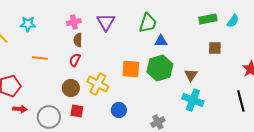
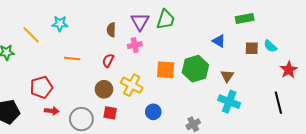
cyan semicircle: (233, 21) -> (270, 46), moved, turned 96
pink cross: (74, 22) -> (135, 45), moved
green trapezoid: (148, 23) -> (166, 19), moved
brown semicircle: (78, 40) -> (111, 30), moved
blue triangle: (161, 41) -> (219, 41), moved, turned 32

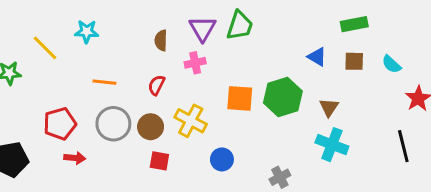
brown square: (252, 48) -> (354, 61), moved
gray circle: (81, 119) -> (113, 124), moved

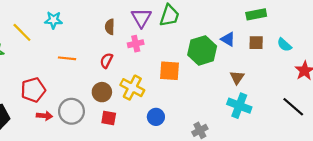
green hexagon: (283, 97) -> (202, 50), moved
gray circle: (113, 124) -> (71, 111), moved
black line: (403, 146) -> (293, 107), turned -35

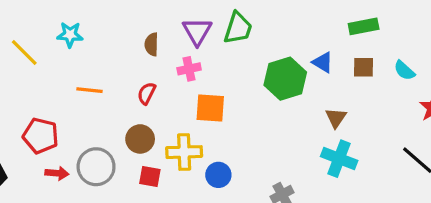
orange square: (169, 71) -> (210, 108), moved
yellow cross: (132, 88) -> (184, 152), moved, turned -30
red pentagon: (33, 90) -> (41, 136), turned 30

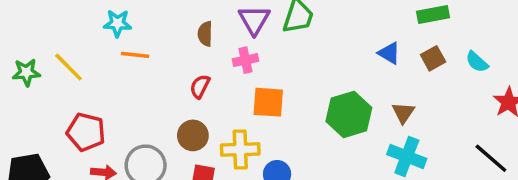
yellow line: (24, 53) -> (68, 67), moved
brown square: (364, 67) -> (433, 58), turned -30
green hexagon: (285, 79) -> (349, 114), moved
orange line: (90, 90) -> (135, 55), moved

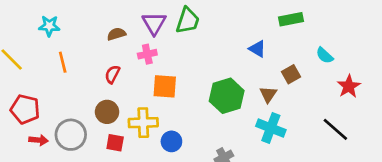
brown semicircle: (205, 34) -> (116, 34), turned 72
orange line: (135, 55) -> (63, 62), moved, turned 70
brown square: (433, 58) -> (291, 74), moved

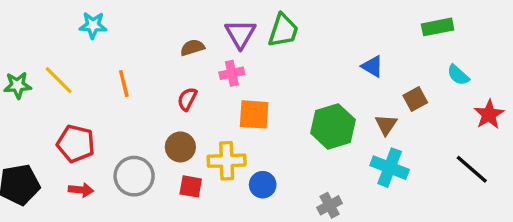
green rectangle: (291, 19) -> (438, 27), moved
cyan star: (49, 26) -> (93, 25), moved
red arrow: (39, 140) -> (81, 190), moved

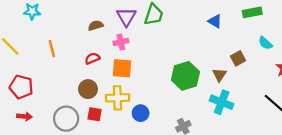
blue triangle: (372, 66) -> (215, 21), moved
red semicircle: (187, 99) -> (92, 58), turned 40
orange square: (254, 114) -> (122, 68), moved
gray circle: (134, 176) -> (66, 119), moved

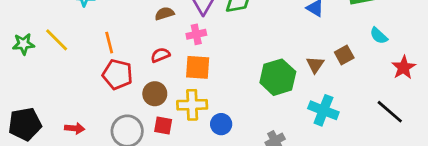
brown triangle: (219, 75) -> (315, 65), moved
red pentagon: (21, 87) -> (117, 74), moved

